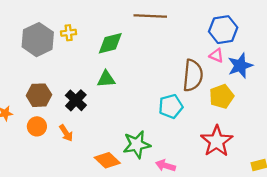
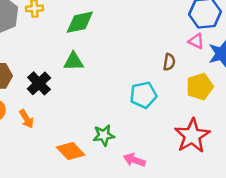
brown semicircle: (193, 75) -> (169, 62), size x0.5
green star: (137, 145) -> (104, 135), size x0.7

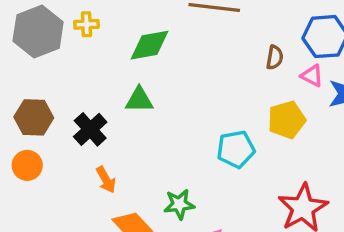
brown semicircle: (169, 62) -> (275, 57), moved
yellow pentagon: (200, 87) -> (287, 120), moved
orange arrow: (27, 119) -> (106, 180), moved

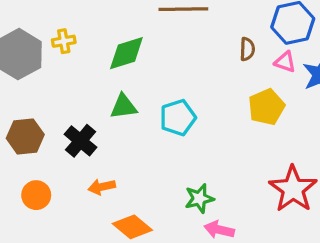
cyan pentagon: (236, 149) -> (178, 118), moved
orange circle: (27, 165) -> (36, 195), moved
orange arrow: (106, 180) -> (102, 187), turned 115
green star: (179, 204) -> (199, 198), moved

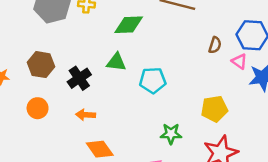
yellow pentagon: (266, 107) -> (214, 109), moved
green star: (199, 198) -> (171, 134), moved

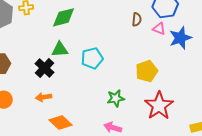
black cross: (79, 78) -> (44, 68), moved

